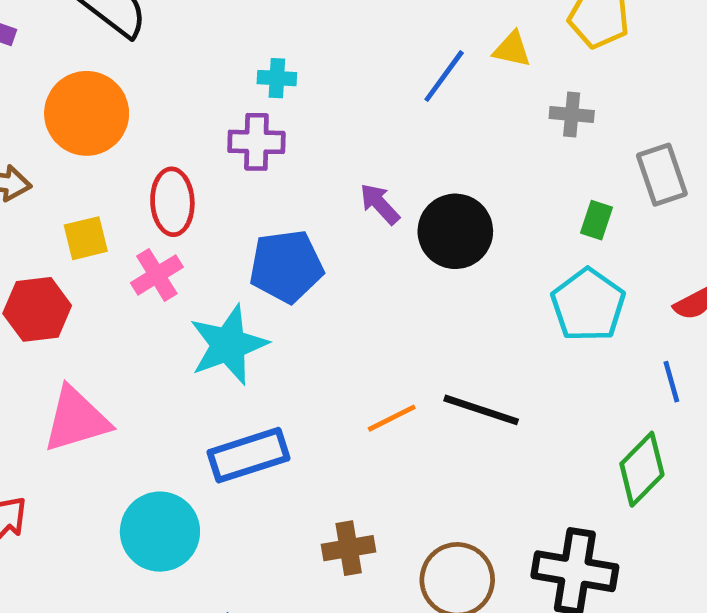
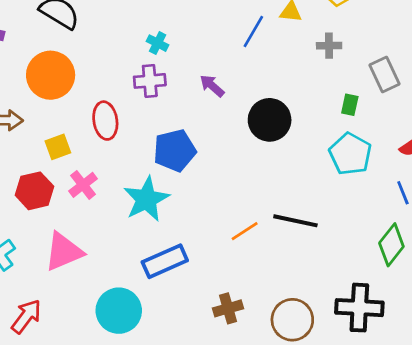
cyan cross: (277, 78) -> (158, 43), turned 30
purple arrow: (380, 204) -> (212, 86), moved
pink cross: (157, 275) -> (83, 185), moved

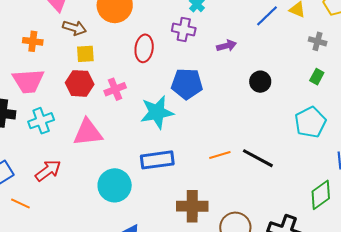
purple arrow: (212, 86) -> (227, 46), turned 108
green rectangle: (350, 105) -> (317, 77), moved
black circle: (270, 120) -> (260, 82), size x0.7
yellow square: (58, 147) -> (85, 54), moved
brown cross: (228, 308) -> (192, 206), size x1.4

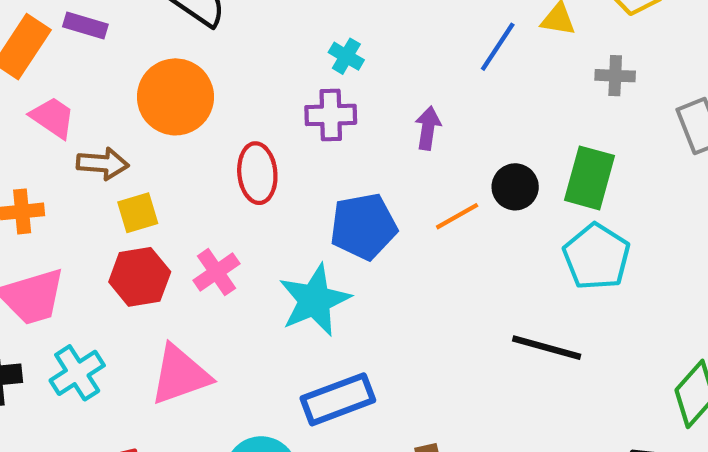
purple arrow: (227, 46) -> (428, 128), turned -54
green rectangle: (317, 77) -> (589, 178), moved, size x1.8
cyan pentagon: (310, 122) -> (597, 257), moved
orange line: (220, 155) -> (457, 216), moved

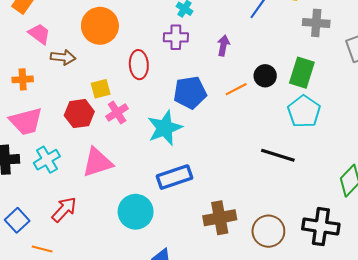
gray cross: (615, 76) -> (316, 23), size x1.4
yellow square: (138, 213) -> (101, 89), moved

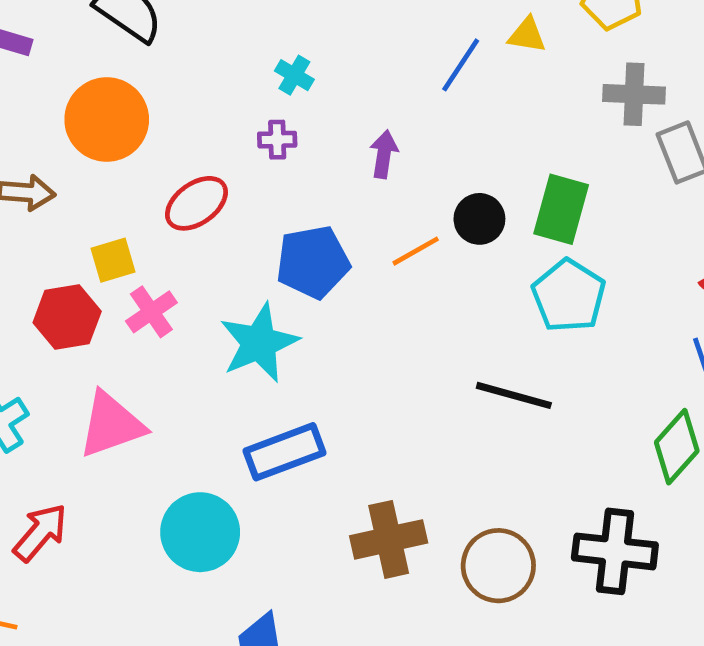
gray cross: (316, 23) -> (634, 94), moved
purple cross: (176, 37) -> (277, 140), size x0.7
red ellipse: (139, 65) -> (196, 203), turned 60

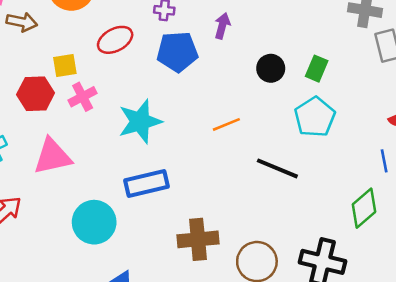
green rectangle: (561, 209) -> (317, 69), size x0.7
orange line: (416, 251) -> (226, 124), moved
blue pentagon: (313, 262) -> (177, 52), moved

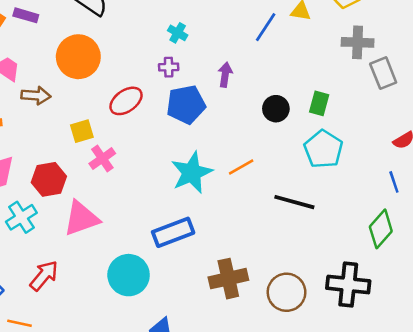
red hexagon: (36, 94) -> (49, 179), moved
cyan star: (140, 121) -> (192, 173), moved

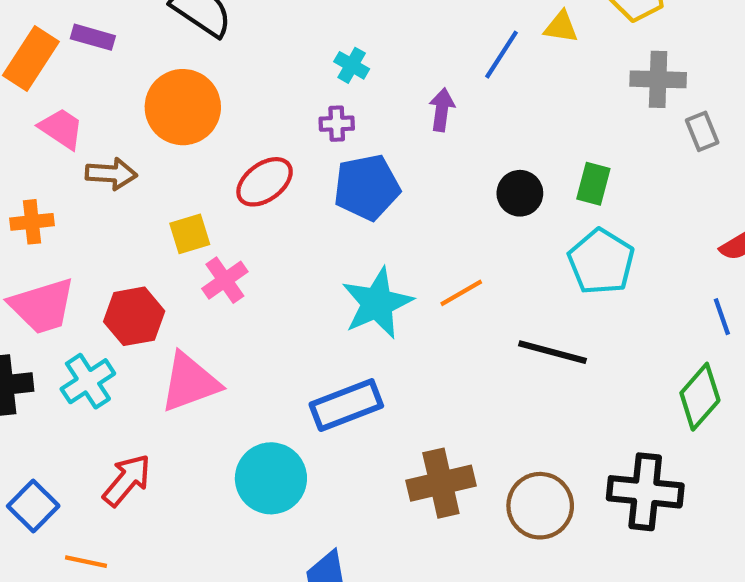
gray rectangle: (383, 73) -> (702, 131), size x0.7
purple arrow: (225, 75) -> (442, 110), moved

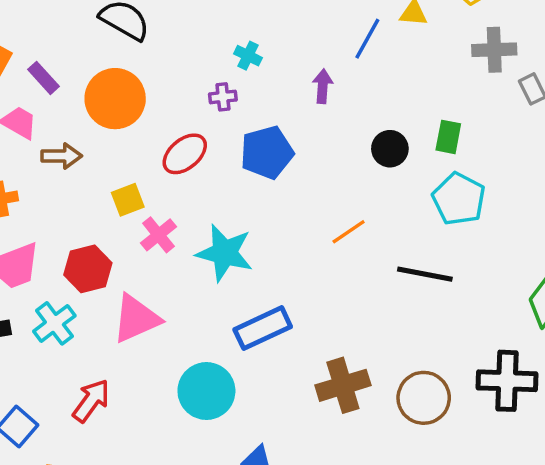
purple rectangle: (93, 37) -> (44, 78), moved, turned 36
purple cross: (337, 124) -> (223, 97), moved
cyan star: (377, 303) -> (225, 253), moved, turned -30

